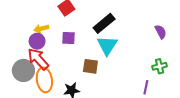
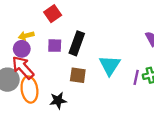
black rectangle: (104, 23) -> (77, 43), moved, turned -30
cyan triangle: (107, 45) -> (110, 65), moved
purple line: (146, 87) -> (136, 77), moved

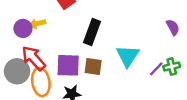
purple square: (55, 46) -> (68, 65), moved, size x1.5
purple circle: (22, 49) -> (23, 28), moved
purple line: (136, 77) -> (156, 69), turned 32

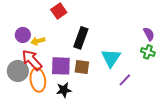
yellow arrow: (37, 24) -> (38, 41), moved
green cross: (172, 66) -> (148, 52), moved, turned 32
purple line: (156, 69) -> (125, 80), moved

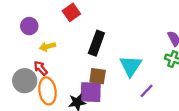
purple circle: (23, 35) -> (29, 26), moved
red arrow: (32, 60) -> (41, 68), size x0.6
purple square: (61, 66) -> (91, 92), moved

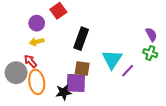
purple circle: (29, 26) -> (37, 23), moved
purple line: (147, 91) -> (128, 71), moved

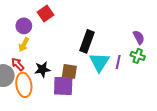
black rectangle: (81, 39) -> (87, 41), moved
yellow arrow: (37, 42) -> (24, 45), turned -48
purple line: (128, 71) -> (118, 62), moved, turned -32
black star: (64, 92) -> (42, 69), moved

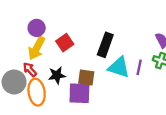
red square: (46, 13) -> (65, 43), moved
yellow arrow: (24, 45) -> (37, 48), size x1.5
cyan triangle: (99, 62) -> (119, 67), turned -45

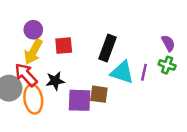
red square: (65, 43) -> (64, 46), turned 30
red arrow: (30, 70) -> (26, 75), size x1.5
brown square: (86, 77) -> (99, 94), moved

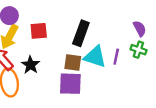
black star: (55, 81) -> (30, 65), turned -30
brown square: (99, 94) -> (73, 63), moved
purple square: (79, 100) -> (70, 84), moved

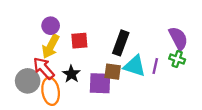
purple semicircle: (140, 29) -> (178, 38), size x1.5
purple square: (70, 84) -> (100, 83), moved

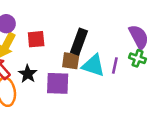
brown square: (113, 72) -> (71, 61), moved

